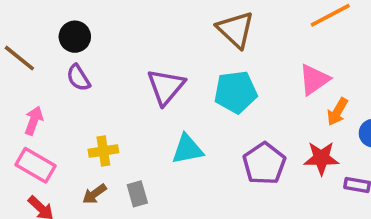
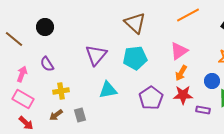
purple semicircle: (78, 78) -> (47, 64), moved
orange arrow: (337, 112) -> (181, 73), moved

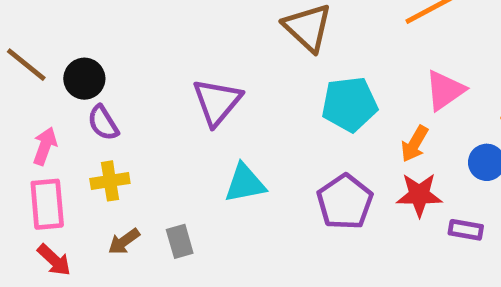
black circle: (45, 27) -> (84, 79), moved
pink triangle: (179, 51) -> (445, 90), moved
cyan pentagon: (135, 58) -> (349, 104), moved
yellow cross: (61, 91) -> (110, 181), moved
pink rectangle: (23, 99) -> (47, 204), turned 55

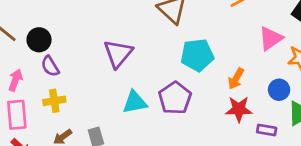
pink triangle: (445, 90) -> (271, 38), moved
purple pentagon: (345, 202) -> (175, 98), moved

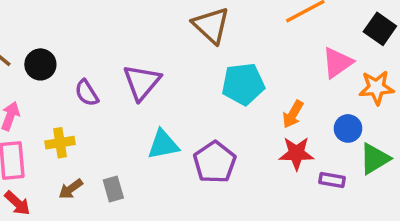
purple semicircle: (50, 66) -> (87, 93), moved
purple pentagon: (175, 98) -> (215, 162), moved

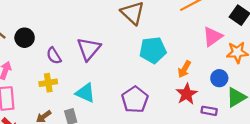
yellow cross: (60, 143) -> (48, 83), moved
cyan triangle: (163, 144) -> (85, 93), moved, turned 35
red star: (296, 153) -> (187, 94), turned -30

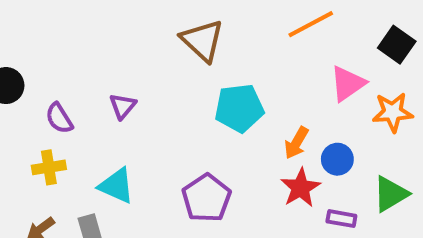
purple triangle: (89, 49) -> (123, 106), size x0.6
blue circle: (219, 78) -> (337, 159), moved

